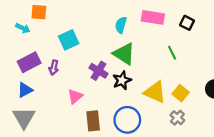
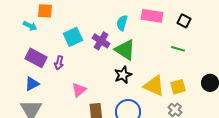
green line: (172, 53) -> (178, 49), moved, turned -48
purple rectangle: (29, 62) -> (36, 58), turned 55
purple cross: (99, 71) -> (101, 41), moved
yellow square: (181, 93) -> (178, 87), turned 35

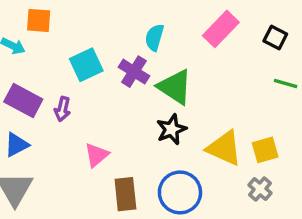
pink rectangle: (152, 16) -> (221, 29), turned -55
cyan semicircle: (122, 23) -> (154, 37), moved
green line: (178, 49) -> (286, 83), moved

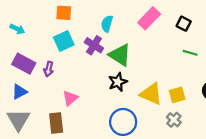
orange square: (39, 20) -> (64, 13), moved
brown rectangle: (125, 194) -> (56, 123), moved

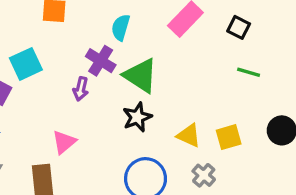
cyan square: (64, 41) -> (26, 64), moved
purple arrow: (49, 69) -> (81, 89), moved
yellow triangle: (151, 94) -> (189, 135), size x0.7
gray cross: (174, 120) -> (204, 175), moved

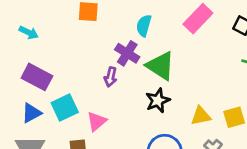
cyan square: (26, 64) -> (65, 107), moved
yellow triangle: (189, 135) -> (201, 116), turned -35

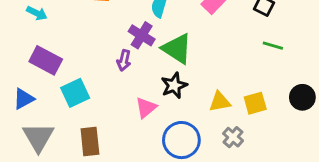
blue triangle: (31, 113) -> (24, 99), moved
pink triangle: (97, 121) -> (146, 108), moved

